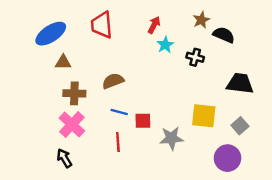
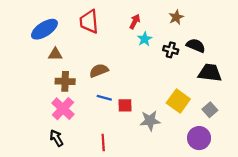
black semicircle: (224, 35) -> (196, 46), moved
yellow square: (204, 116) -> (178, 101), turned 30
red line: (118, 142) -> (103, 142), moved

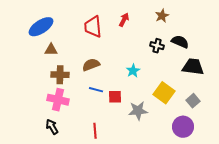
red trapezoid: (89, 22) -> (93, 27), moved
cyan star: (145, 39) -> (133, 71), moved
pink cross: (63, 109) -> (58, 100), turned -30

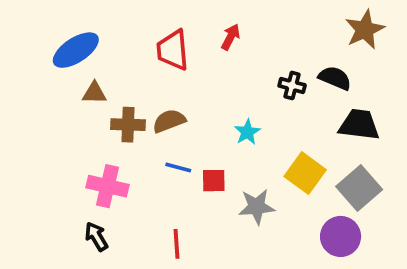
brown star: (162, 16) -> (365, 30), moved, size x1.5
brown cross: (60, 75) -> (128, 125), moved
gray square: (193, 101) -> (359, 188), size x1.6

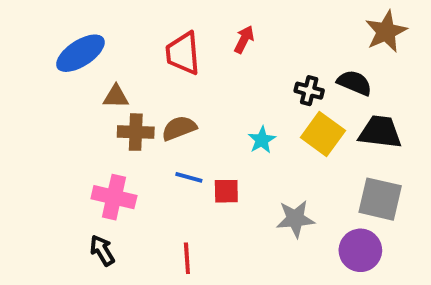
brown triangle: (94, 93) -> (116, 97), moved
yellow square: (305, 173) -> (323, 134), moved
gray square: (359, 188) -> (380, 199), turned -36
gray star: (257, 207) -> (295, 219), moved

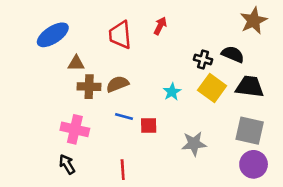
purple circle: (360, 250) -> (254, 164), moved

